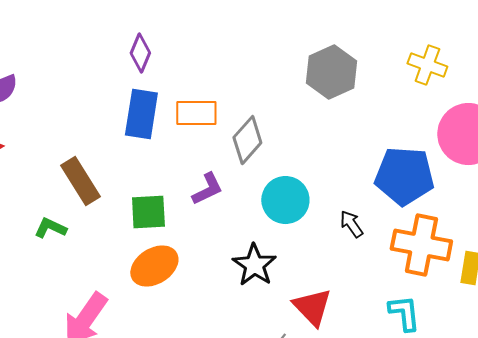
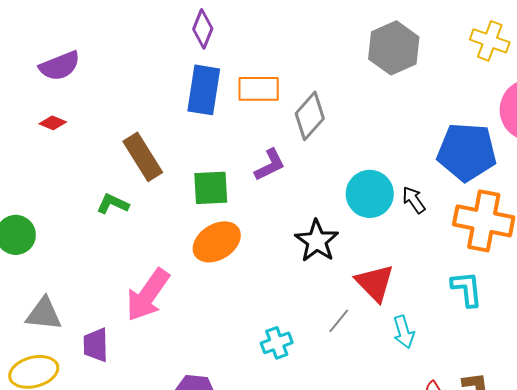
cyan circle: (285, 200) -> (370, 194), moved

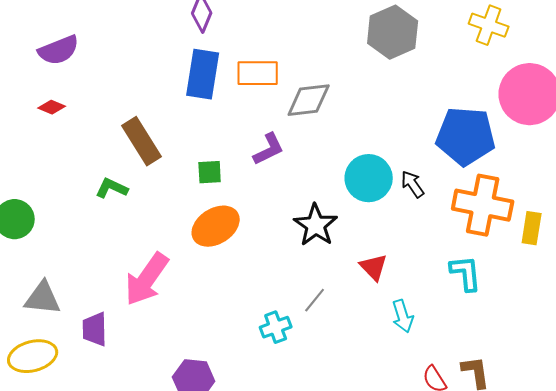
gray diamond: (310, 116) -> (309, 100), turned 42
green square: (211, 188) -> (210, 172), size x0.7
red triangle: (375, 283) -> (374, 267), size x0.7
gray line: (339, 321) -> (315, 300), moved

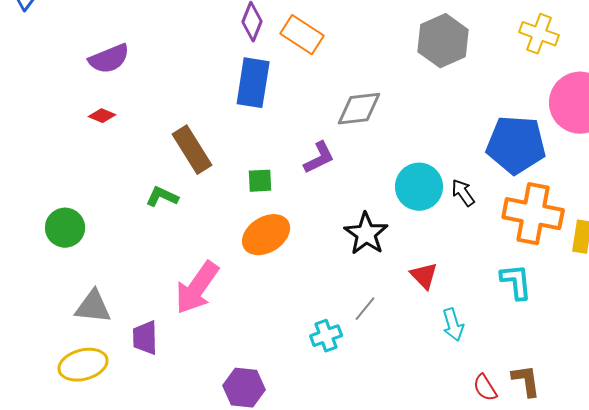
orange rectangle: (258, 73) -> (302, 35), moved, turned 33

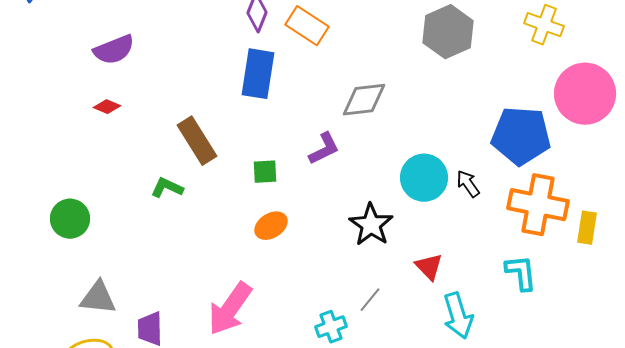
orange ellipse: (266, 235) -> (271, 226), size x0.7
pink arrow: (197, 288) -> (230, 309), moved
cyan arrow: (453, 325) -> (458, 316), size x1.4

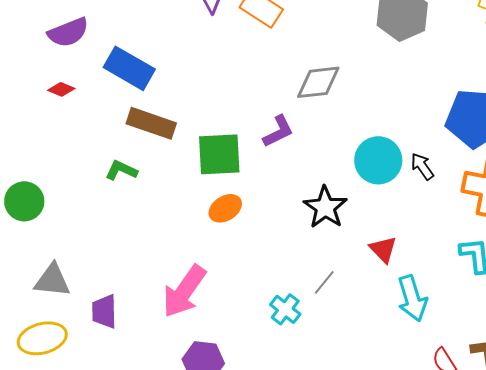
blue rectangle: (258, 74) -> (129, 68), moved, turned -69
brown rectangle: (197, 141) -> (151, 123), turned -39
green square: (265, 172) -> (219, 154), size x1.8
cyan cross: (331, 327) -> (285, 309), turned -32

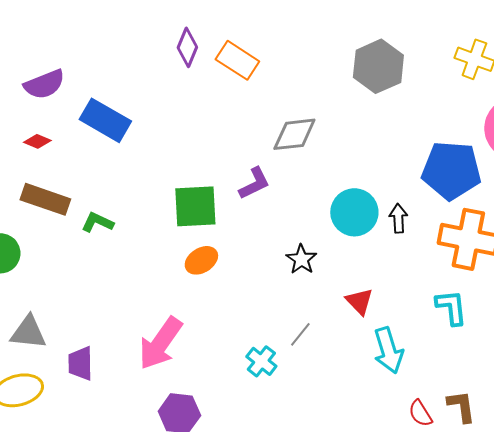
brown rectangle: (151, 123) -> (45, 199), moved
black arrow: (422, 166) -> (398, 218), turned 32
black star: (325, 207) -> (301, 259), size x0.7

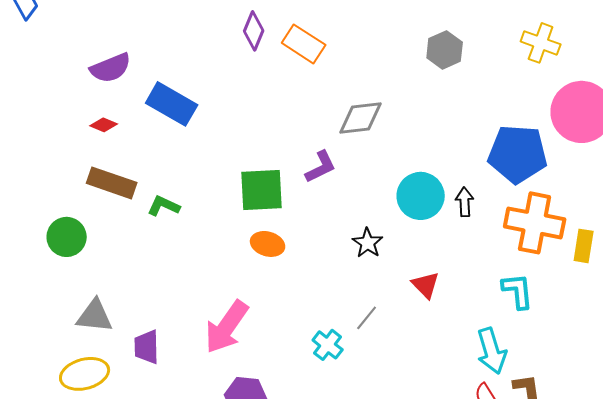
gray hexagon: (378, 66) -> (445, 50), size x0.7
orange ellipse: (201, 260) -> (268, 244), turned 48
cyan arrow: (388, 350) -> (492, 351), moved

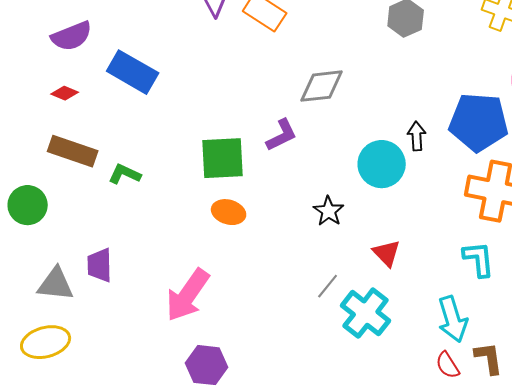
black arrow: (465, 202) -> (417, 136), moved
cyan cross: (328, 345) -> (366, 313), moved, size x1.6
purple trapezoid: (147, 347) -> (100, 265), moved

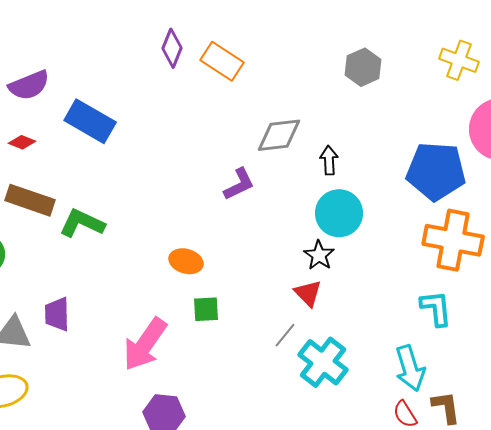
black arrow: (417, 136) -> (329, 160), moved
green square: (223, 158) -> (206, 309), moved, size x0.6
green L-shape: (125, 174) -> (82, 223), size x1.4
black star: (329, 211) -> (319, 255), moved
red triangle: (387, 253) -> (308, 293), moved

